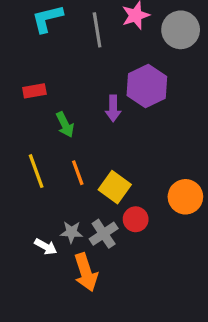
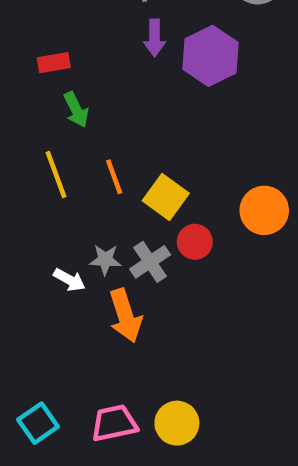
purple arrow: (113, 108) -> (155, 38), moved
green arrow: (65, 125) -> (76, 110), moved

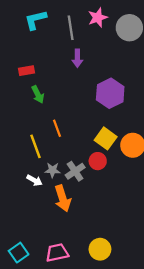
purple hexagon: (210, 56) -> (110, 93), moved
yellow line: (56, 175) -> (36, 146), moved
yellow square: (166, 197) -> (106, 138), moved
yellow circle: (177, 423) -> (100, 249), moved

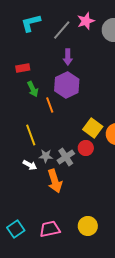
gray line: (71, 28) -> (62, 30), turned 50
purple hexagon: (110, 93) -> (67, 85), moved
orange line: (57, 128) -> (50, 105), moved

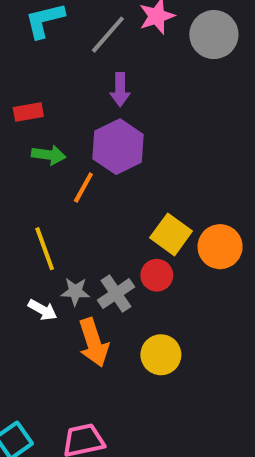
green arrow: (33, 89) -> (49, 155), turned -56
orange line: (50, 105) -> (83, 188), turned 49
yellow circle: (88, 226) -> (161, 355), moved

